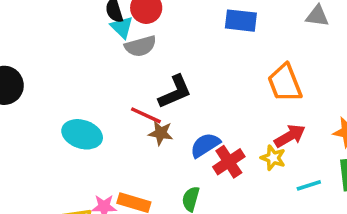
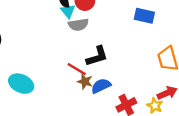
cyan ellipse: (82, 134) -> (21, 84), moved
blue semicircle: (205, 145) -> (101, 86), moved

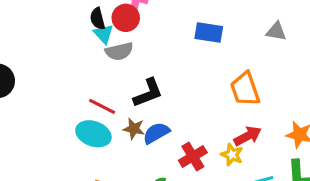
red line: (77, 69) -> (102, 106), moved
cyan ellipse: (21, 84) -> (93, 134), moved

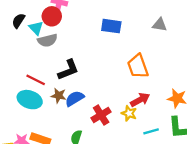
black semicircle: (98, 19) -> (18, 21), moved, turned 48

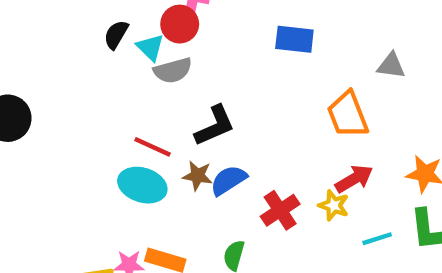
gray triangle: (160, 25) -> (391, 66), moved

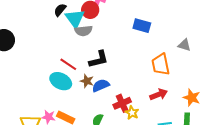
cyan triangle: (150, 47) -> (75, 18), size x1.5
yellow star: (334, 205) -> (132, 113), moved

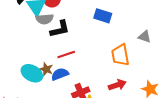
black L-shape: (99, 59) -> (60, 29), moved
red line: (68, 64) -> (66, 55), moved, turned -54
cyan ellipse: (61, 81) -> (32, 73), moved

